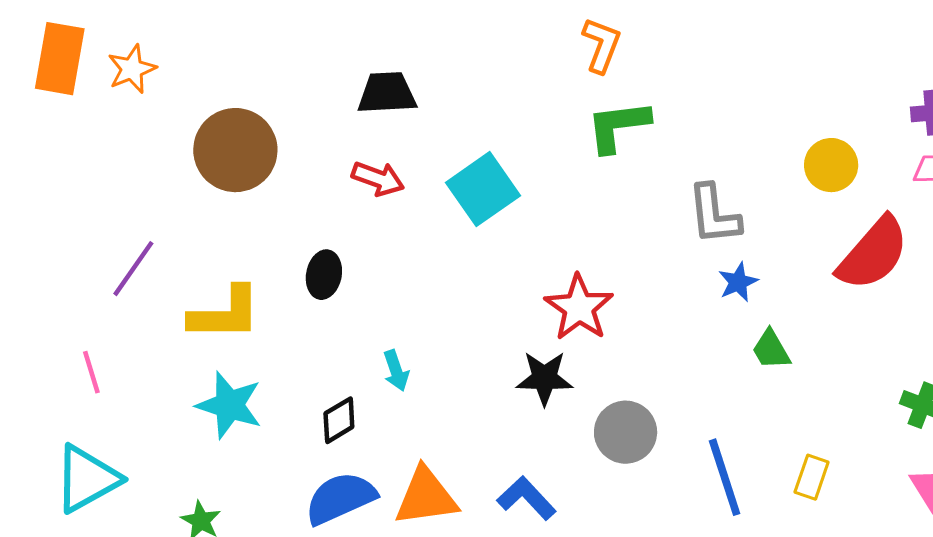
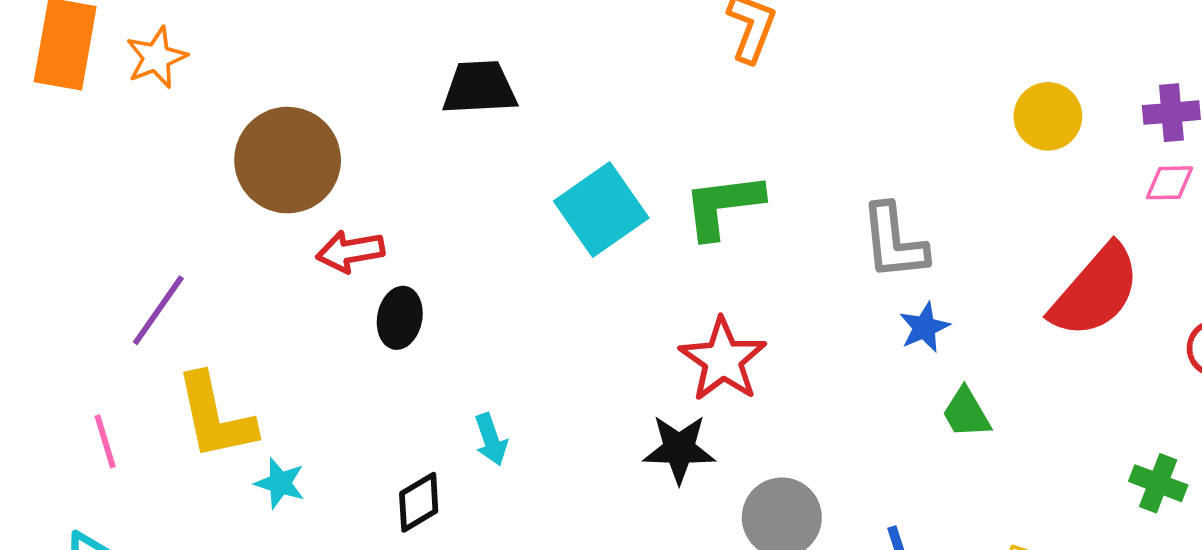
green L-shape: (618, 126) -> (723, 206), moved
yellow circle: (831, 165) -> (1048, 116), moved
red arrow: (378, 179) -> (350, 251), moved, turned 150
yellow L-shape: (225, 314) -> (215, 417), moved, turned 78
cyan star: (229, 405) -> (280, 483), size x0.6

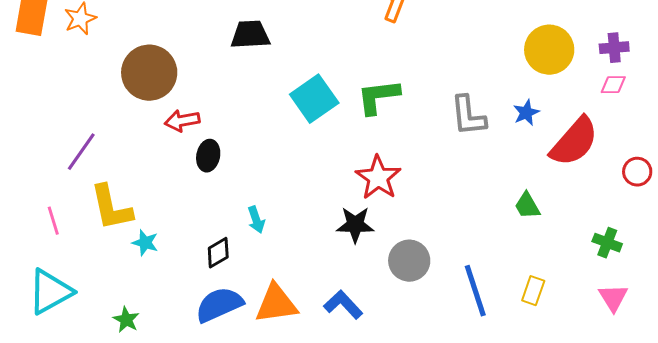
yellow circle: (1048, 116) -> (549, 50), size x1.4
blue star: (924, 327) -> (526, 113), moved
green trapezoid: (966, 413) -> (527, 206), moved

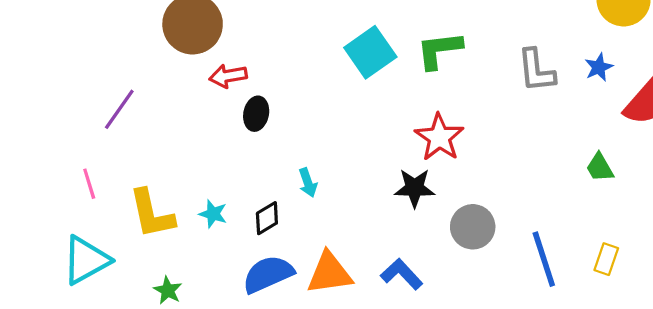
yellow L-shape: (111, 208) -> (152, 214), moved
cyan star: (145, 243) -> (213, 214), moved

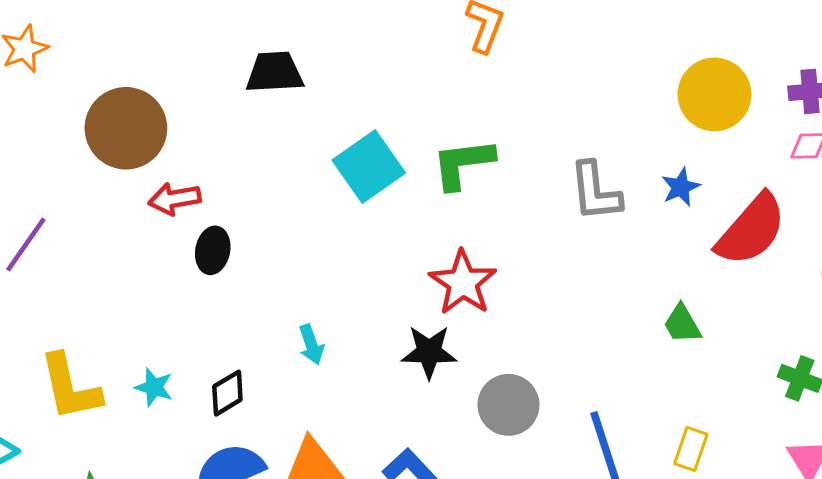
cyan arrow: (308, 183) -> (311, 345), moved

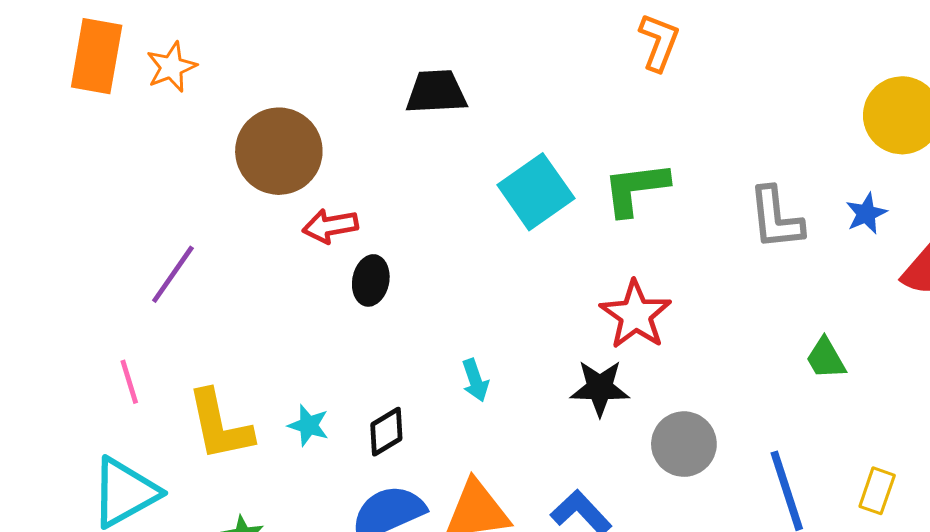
green trapezoid: (682, 324) -> (826, 358), moved

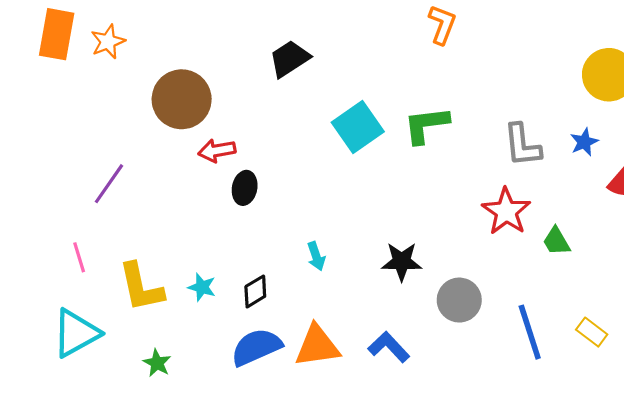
black trapezoid: (436, 92) -> (289, 59), turned -30
red star: (636, 315) -> (506, 211), moved
yellow rectangle: (877, 491) -> (592, 332), turned -72

